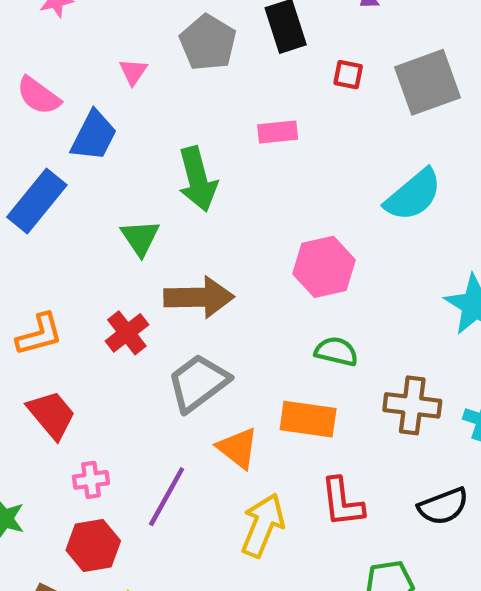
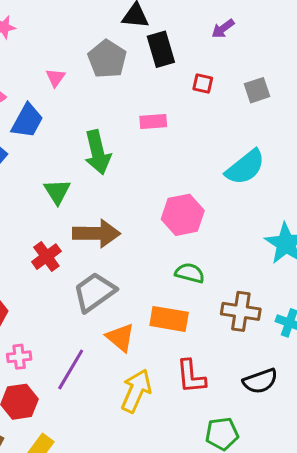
gray square: (428, 82) -> (257, 90), size x0.6

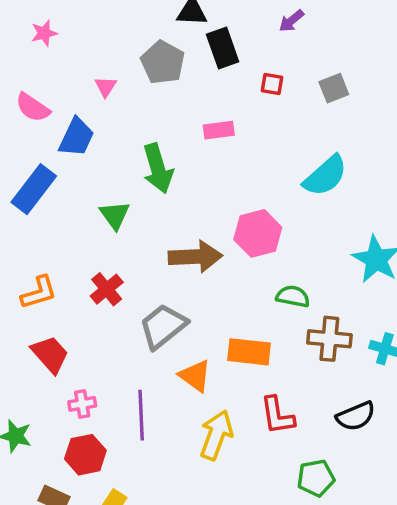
brown arrow: (96, 233) -> (195, 257), moved
green semicircle: (190, 273) -> (293, 296), moved
purple line: (71, 370) -> (141, 415), turned -30

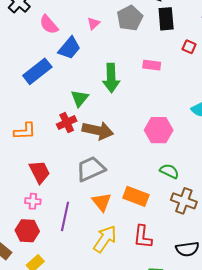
brown arrow: (195, 257) -> (98, 131), moved
red cross: (107, 289) -> (67, 123), moved
red trapezoid: (50, 354) -> (40, 172), moved

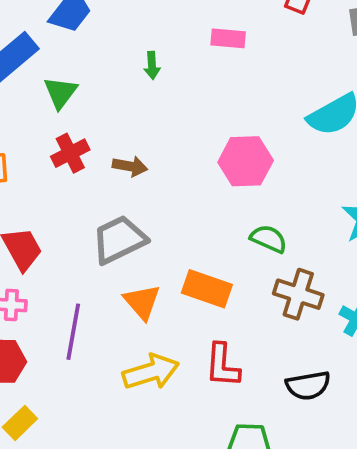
green arrow: (111, 78) -> (152, 65), size x0.5
green triangle: (80, 98) -> (60, 93), moved
brown arrow: (98, 131) -> (130, 166), size x0.6
yellow arrow: (105, 239) -> (151, 372), turned 40

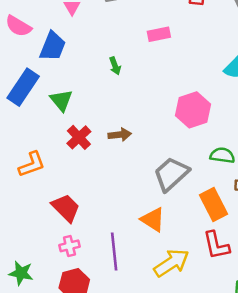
gray trapezoid: (119, 240) -> (171, 174), moved
orange rectangle: (207, 289) -> (214, 205), moved, turned 60

